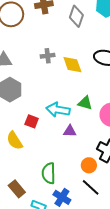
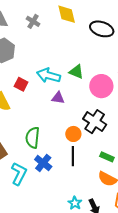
gray cross: (48, 56) -> (33, 21), moved, turned 32
yellow diamond: (72, 65) -> (67, 14), moved
black line: (91, 187) -> (73, 156), turned 42

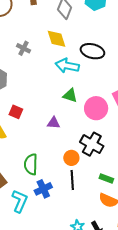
cyan arrow: (49, 75) -> (67, 66), moved
blue cross: (43, 163) -> (43, 189), turned 30

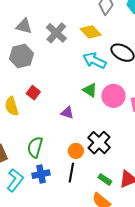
yellow diamond: (57, 39) -> (91, 32), turned -40
gray cross: (23, 48) -> (56, 33), size x1.5
pink circle: (96, 108) -> (113, 96), moved

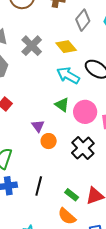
purple triangle: (67, 113) -> (38, 126), turned 32
black cross: (99, 143) -> (83, 148), moved
orange circle: (76, 151) -> (49, 141), moved

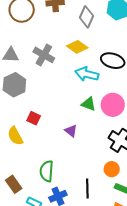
orange circle: (49, 141) -> (112, 169), moved

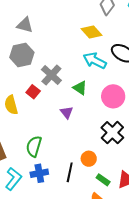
gray cross: (44, 55) -> (51, 75), moved
green triangle: (89, 104) -> (80, 88), moved
orange circle: (112, 169) -> (89, 159), moved

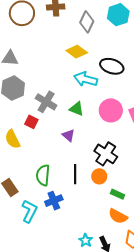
black cross: (112, 133) -> (106, 154), moved
black line: (70, 172) -> (75, 174), moved

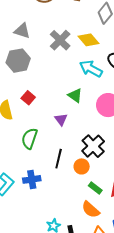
gray cross: (46, 102) -> (60, 40), moved
green semicircle: (43, 175) -> (29, 138), moved

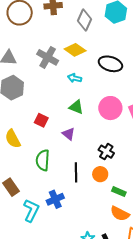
cyan arrow: (91, 69) -> (75, 78), moved, size x0.6
red square: (28, 98) -> (41, 120), moved
black cross: (93, 146) -> (106, 152), size x0.7

